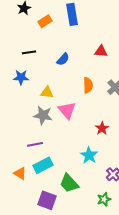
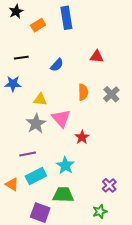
gray star: (43, 115) -> (36, 124), turned 30
red star: (102, 128) -> (82, 137), moved
cyan star: (89, 155) -> (65, 165), moved
green trapezoid: (69, 183) -> (63, 195), turned 135

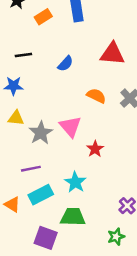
red triangle: (97, 57) -> (112, 54), size x1.5
orange semicircle: (83, 92) -> (96, 96), turned -63
yellow triangle: (40, 99) -> (16, 118), moved

